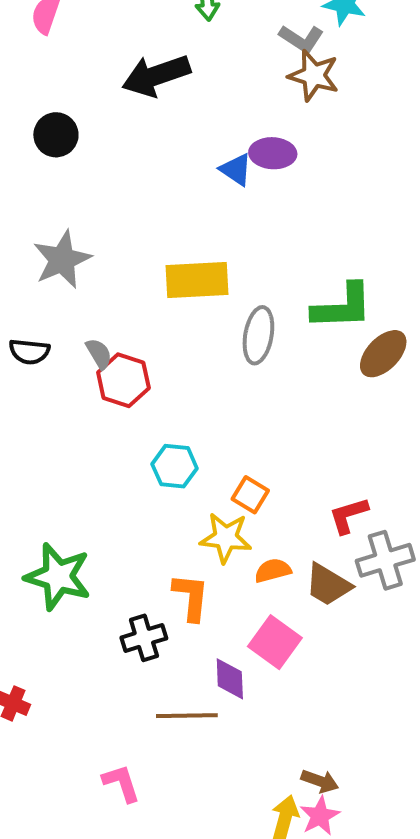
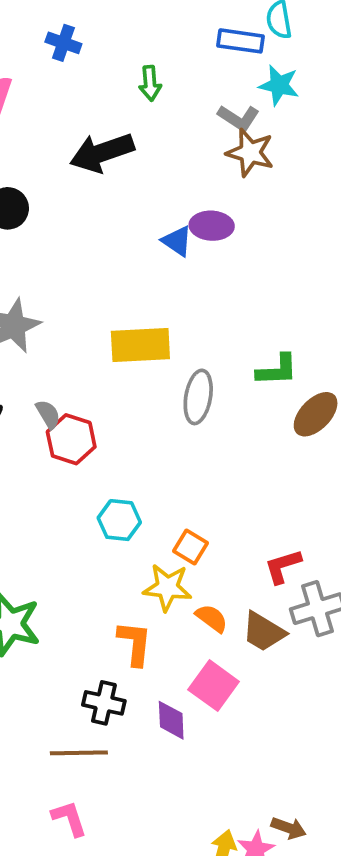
green L-shape: (342, 307) -> (277, 370), size x0.7
orange semicircle: (273, 570) -> (212, 618), turned 52
black cross: (144, 638) -> (104, 703), moved, turned 30
brown line: (187, 716) -> (79, 753), moved
brown arrow: (320, 781) -> (289, 828), moved

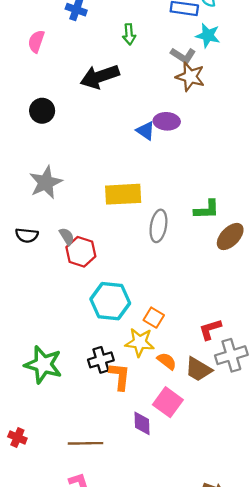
cyan hexagon: (119, 520) -> (110, 301), size x1.5
black cross: (104, 703) -> (101, 360), moved, turned -30

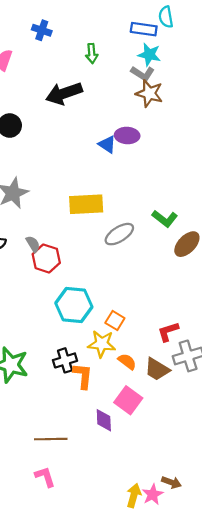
cyan star: (208, 36) -> (149, 55), moved
green L-shape: (207, 209) -> (165, 219), turned 40
gray ellipse: (158, 226) -> (119, 234), turned 48

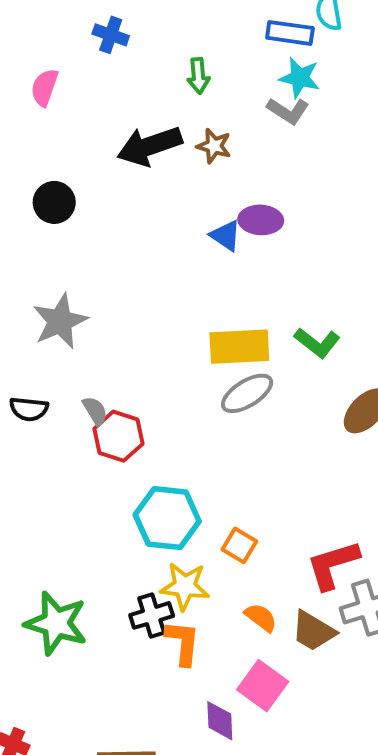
brown star: (149, 93) -> (214, 146), moved, size x0.7
yellow rectangle: (86, 204) -> (239, 347), moved
green L-shape: (165, 219) -> (317, 343), moved
red L-shape: (168, 332) -> (333, 565), size x1.4
yellow star: (102, 344) -> (185, 586), moved

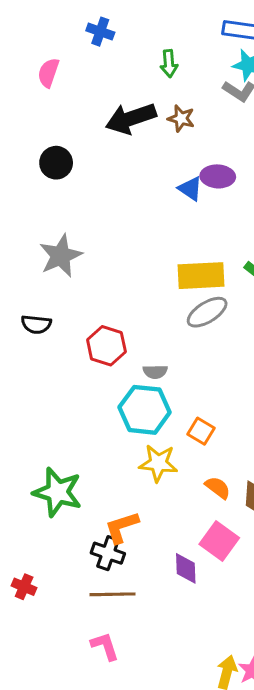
gray semicircle: (95, 411) -> (155, 372), moved, turned 120
black cross: (152, 615) -> (108, 553), moved, turned 36
orange L-shape: (183, 643) -> (122, 527), moved, turned -114

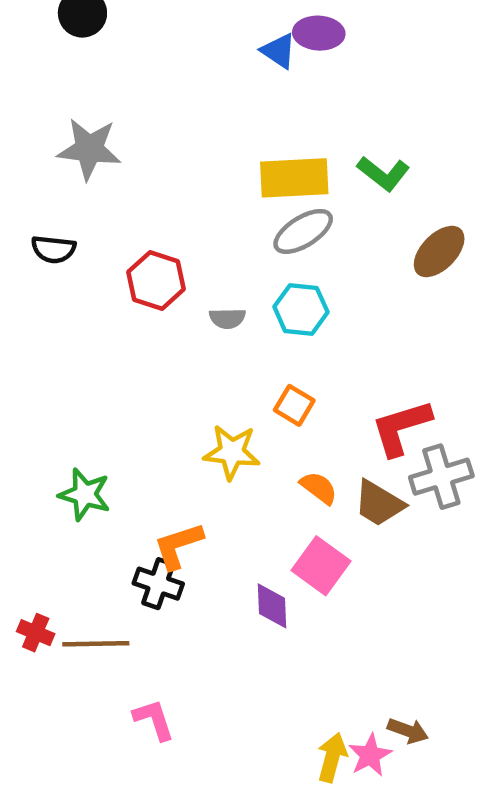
gray star: (61, 256) -> (89, 149), turned 30
cyan hexagon: (145, 410) -> (301, 309), moved, size x0.7
green star: (58, 492) -> (85, 494), size x0.7
brown line: (112, 594) -> (96, 644), moved

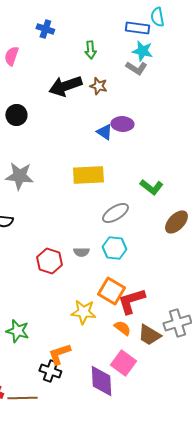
yellow rectangle: (294, 178) -> (88, 175), moved
red hexagon: (156, 280) -> (49, 261), moved
orange square: (294, 405) -> (111, 291), size x1.5
red L-shape: (401, 428) -> (131, 301), moved
purple diamond: (272, 606) -> (101, 381), size x1.5

